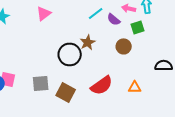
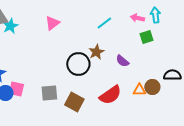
purple semicircle: (114, 19) -> (122, 61), moved
brown circle: (124, 46) -> (152, 87), moved
orange triangle: (135, 87) -> (139, 90), moved

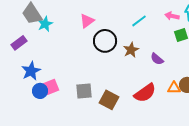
black circle: (78, 64) -> (105, 41), moved
pink square: (16, 89) -> (51, 87), turned -35

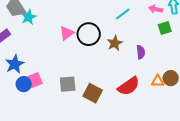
pink triangle: (87, 21) -> (67, 33), moved
purple semicircle: (157, 59) -> (141, 52), turned -136

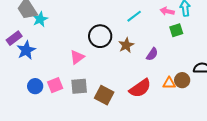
pink triangle: (67, 33) -> (77, 57), moved
purple semicircle: (141, 52) -> (152, 54), turned 40
blue star: (15, 64) -> (26, 50), moved
pink square: (35, 80) -> (55, 85), moved

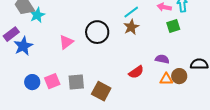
brown star: (126, 45) -> (131, 27), moved
purple semicircle: (152, 54) -> (162, 59), moved, turned -112
pink triangle: (77, 57) -> (66, 42), moved
red semicircle: (140, 88) -> (136, 72), moved, size x0.7

